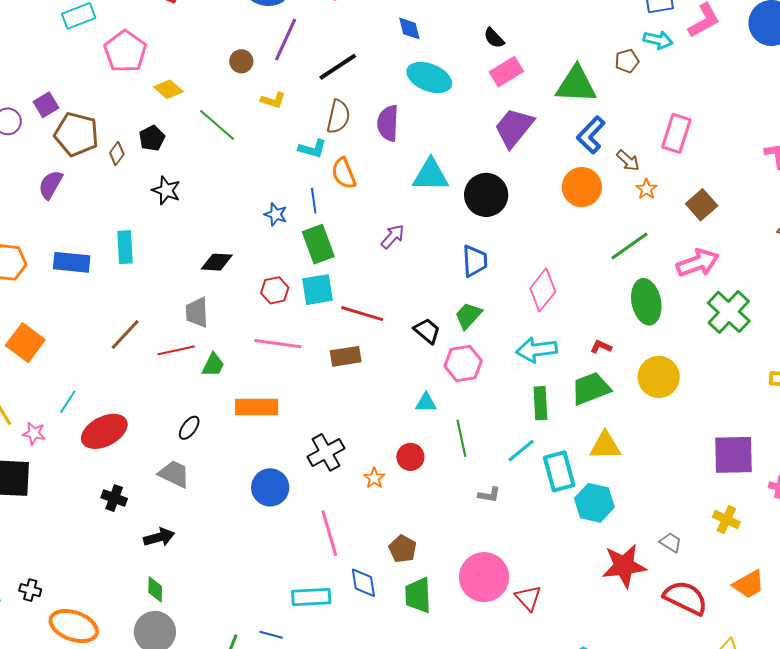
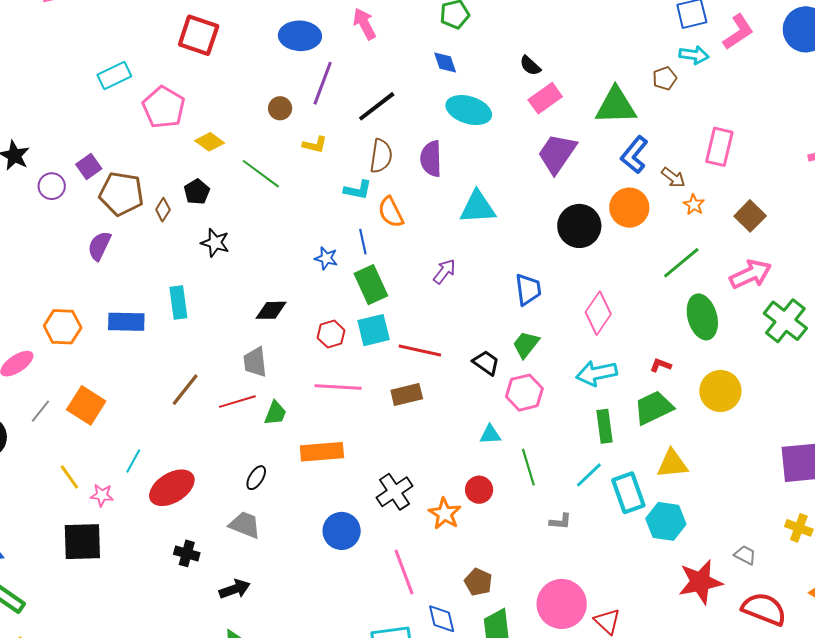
black circle: (486, 195) -> (579, 226), moved
orange star: (374, 478) -> (445, 514), size x1.5

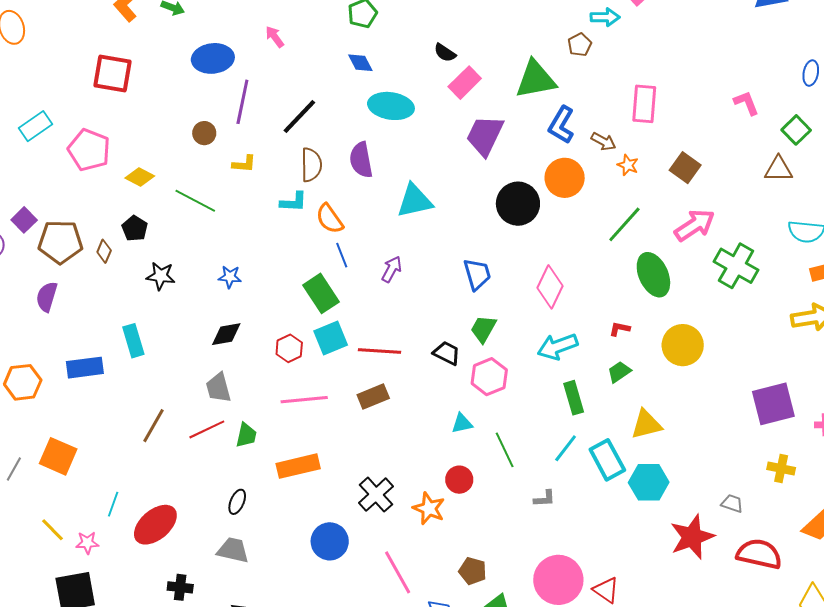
pink arrow: (364, 24) -> (275, 37), size x0.7
blue line: (363, 242) -> (342, 255), moved
blue star: (326, 258) -> (230, 277), moved
green trapezoid: (654, 408) -> (619, 372), size x0.6

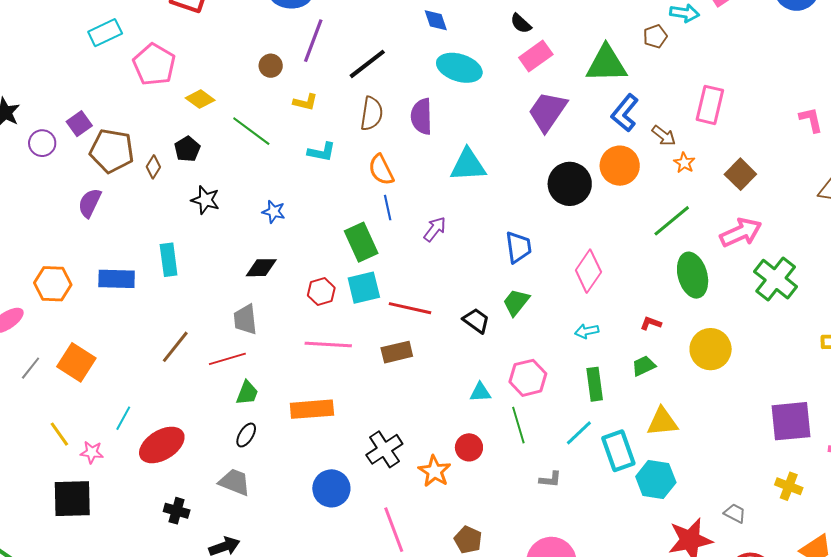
cyan L-shape: (293, 202) -> (322, 152), moved
cyan arrow: (558, 347) -> (587, 331), size x0.6
pink hexagon: (489, 377) -> (528, 378), moved
green trapezoid: (246, 435) -> (247, 393), moved

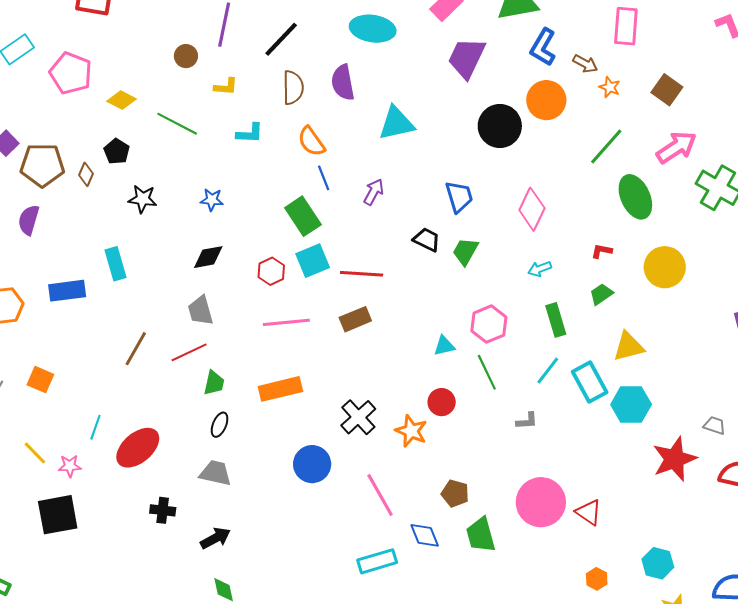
black trapezoid: (476, 321) -> (427, 240), moved
orange square: (76, 362) -> (40, 380), size x0.7

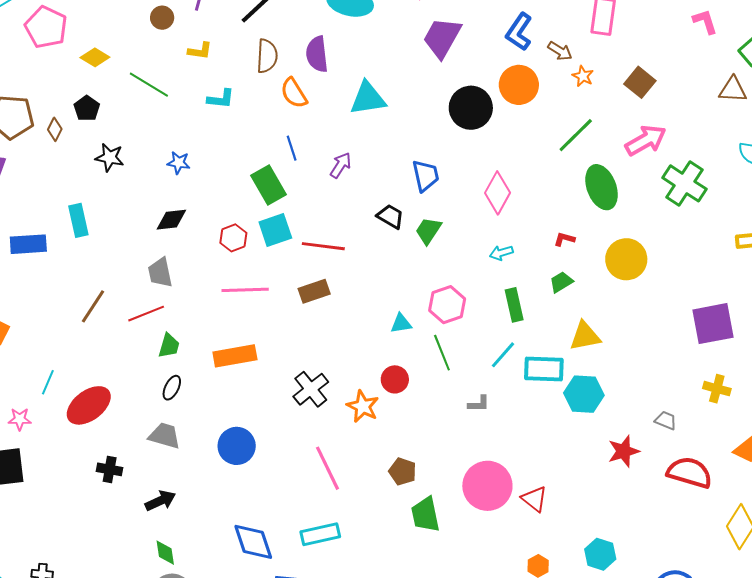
orange semicircle: (311, 142) -> (294, 93), moved
cyan rectangle: (590, 382) -> (544, 369), turned -63
red star: (674, 459) -> (624, 451), size x0.7
blue circle: (312, 464) -> (237, 446), moved
blue diamond: (425, 535) -> (253, 542), moved, size x1.4

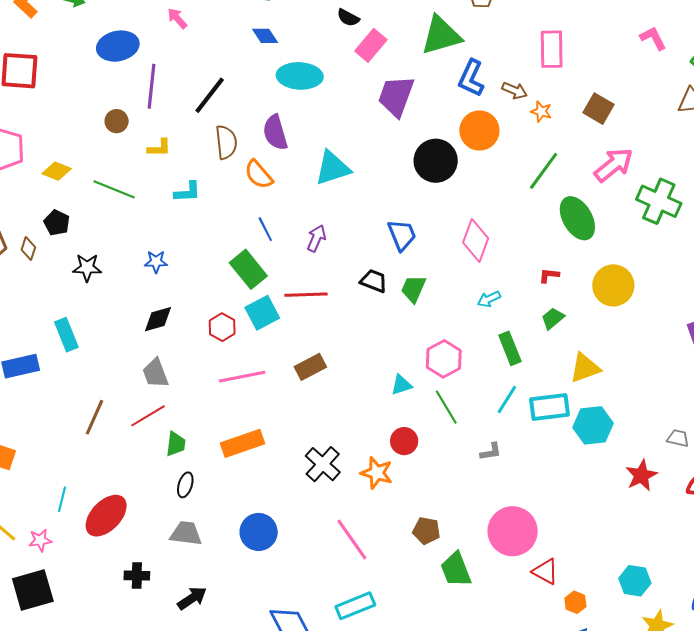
red line: (323, 246) -> (306, 295), moved
red triangle: (534, 499) -> (545, 572), moved

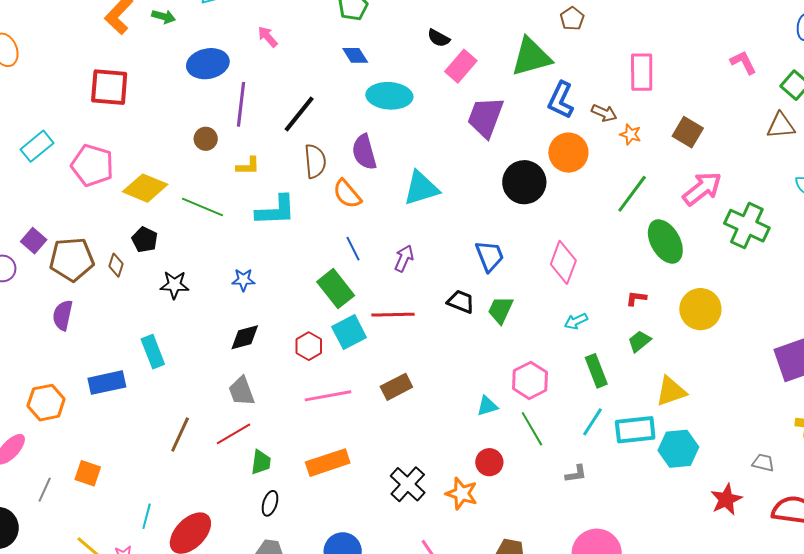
yellow diamond: (57, 171) -> (145, 188), size x1.5
cyan L-shape: (187, 192) -> (276, 210), size x1.5

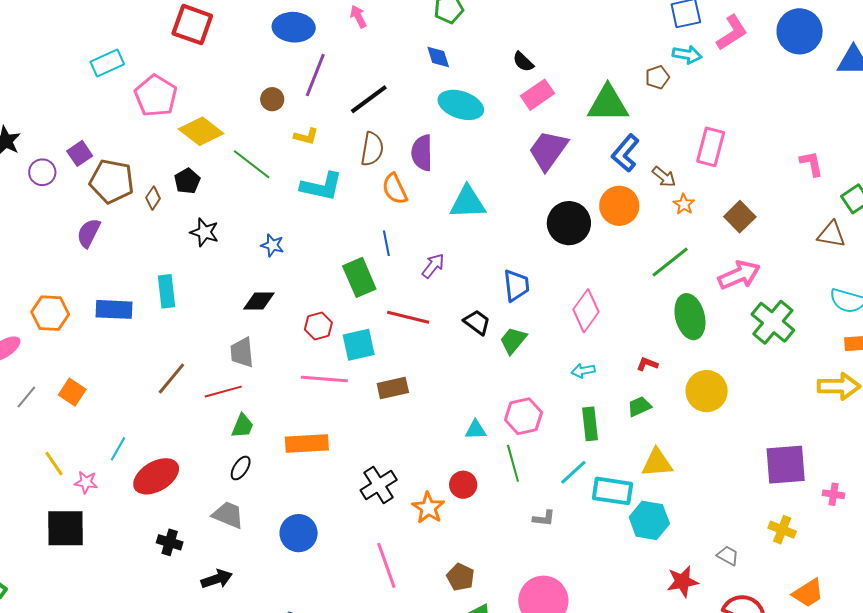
cyan square: (349, 332) -> (359, 345), moved

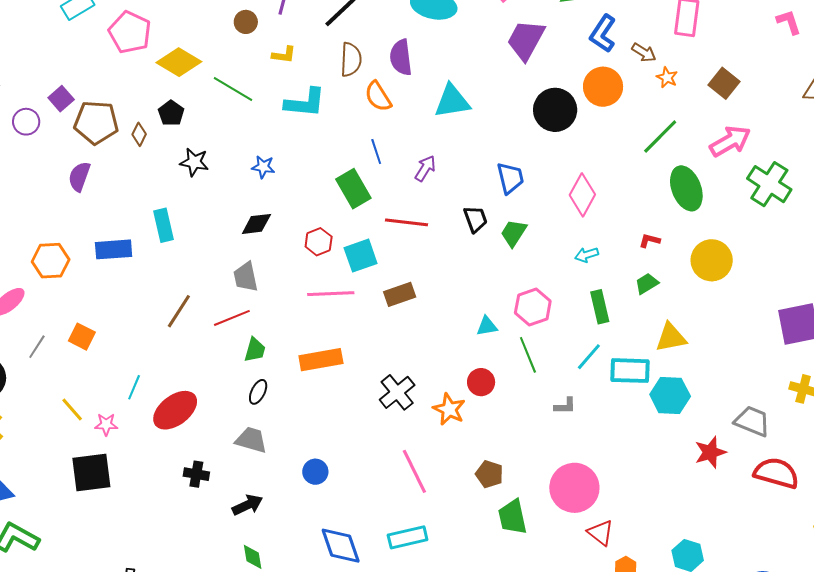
black trapezoid: (477, 322) -> (475, 219), turned 40
blue circle: (299, 533) -> (315, 472), moved, size x0.7
gray trapezoid: (728, 556) -> (752, 421), size x1.6

